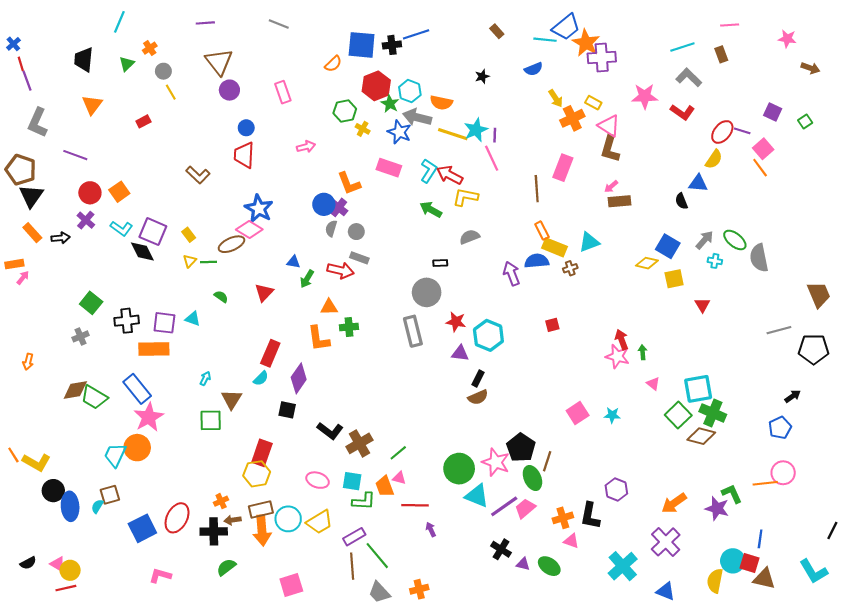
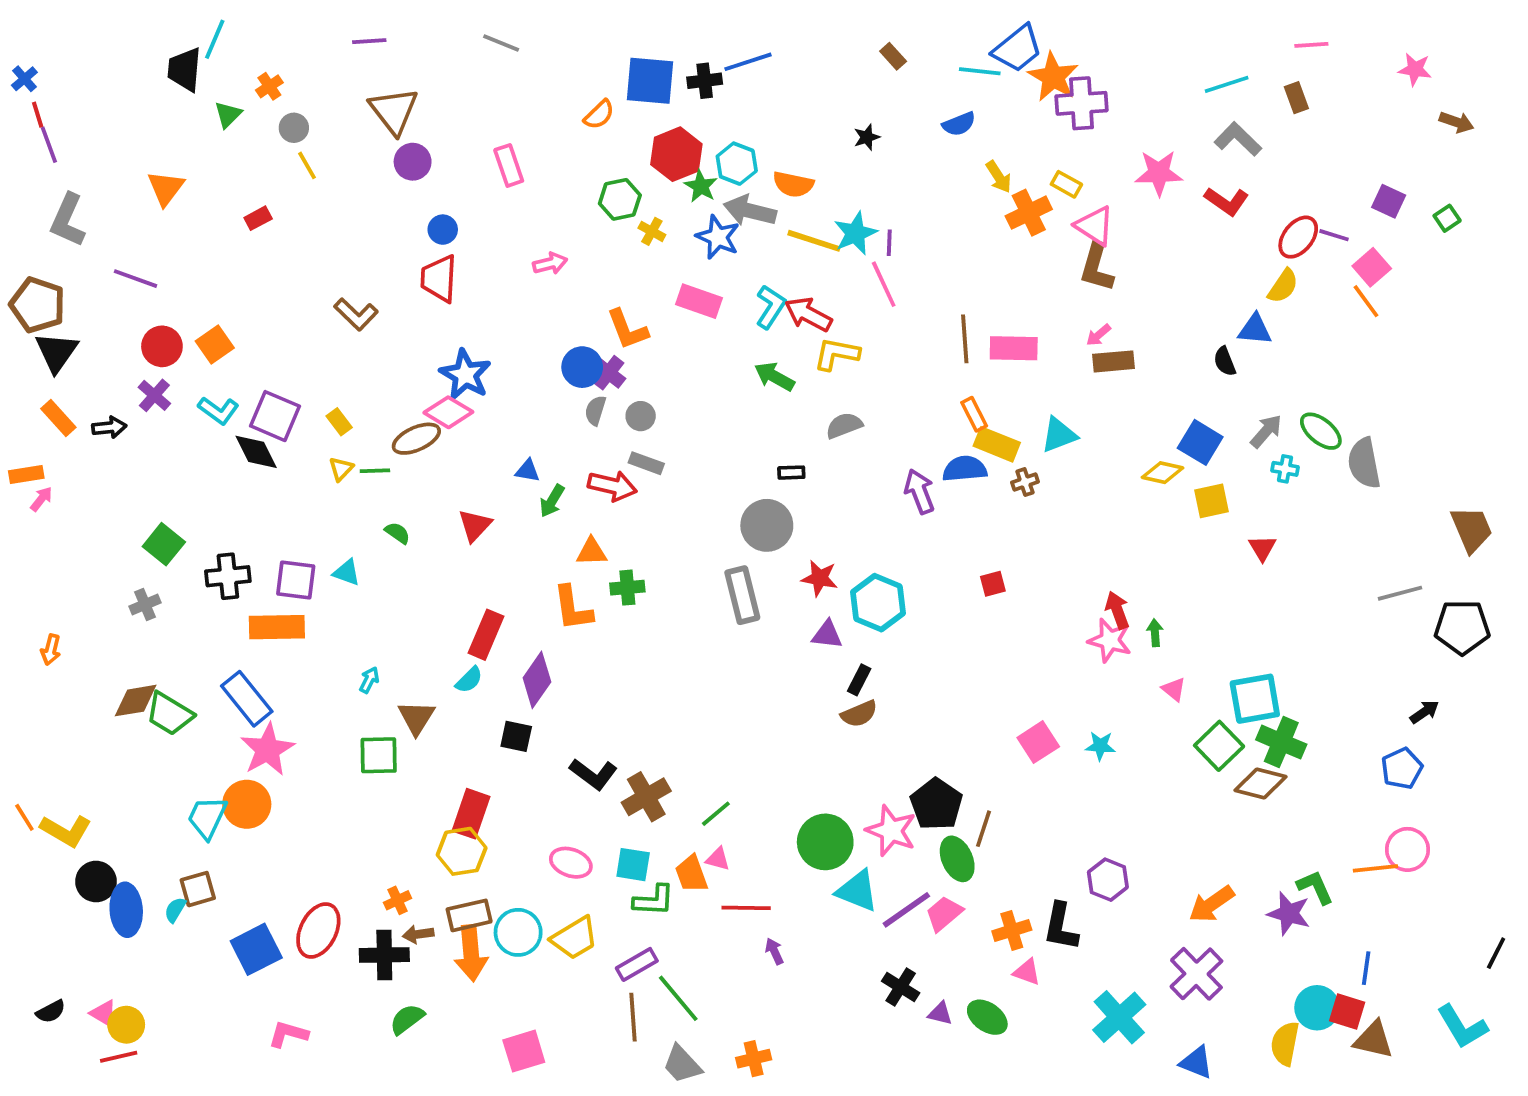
black trapezoid: (84, 60) -> (185, 69), moved
pink rectangle: (563, 168) -> (1014, 348), moved, turned 70

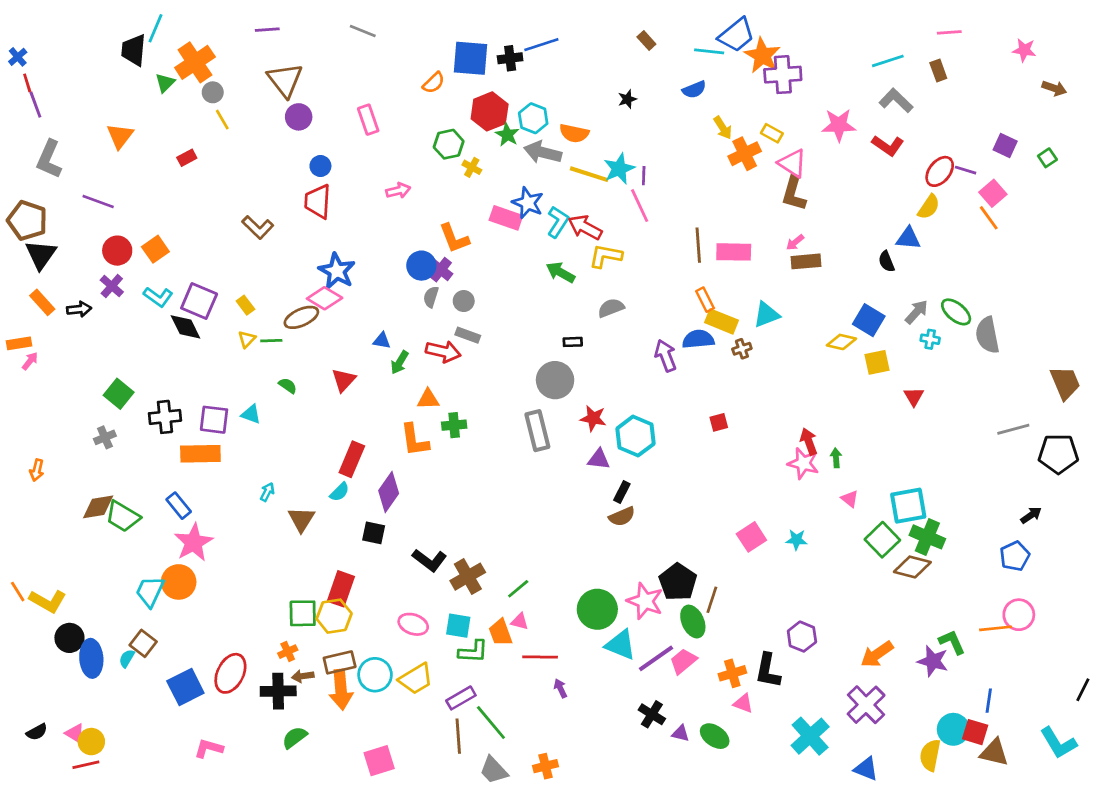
orange cross: (269, 86) -> (195, 62), size x2.0
blue star: (718, 237) -> (528, 203), moved
blue rectangle: (247, 699) -> (179, 506), size x0.7
green square: (379, 755) -> (303, 613), moved
brown square: (198, 889) -> (143, 643), turned -36

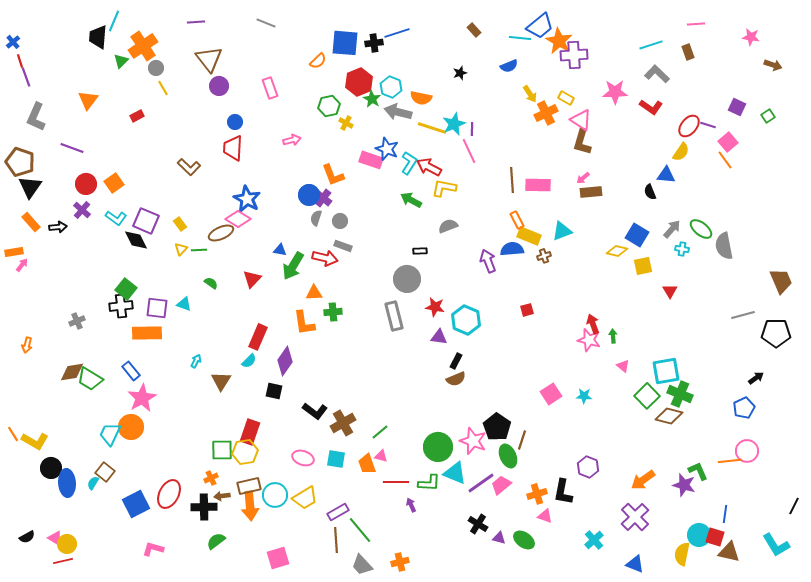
green arrow: (400, 362) -> (293, 266), size x1.6
green square: (119, 394) -> (126, 289), moved
green L-shape: (473, 652) -> (429, 483), moved
cyan cross: (810, 736) -> (594, 540), size x0.7

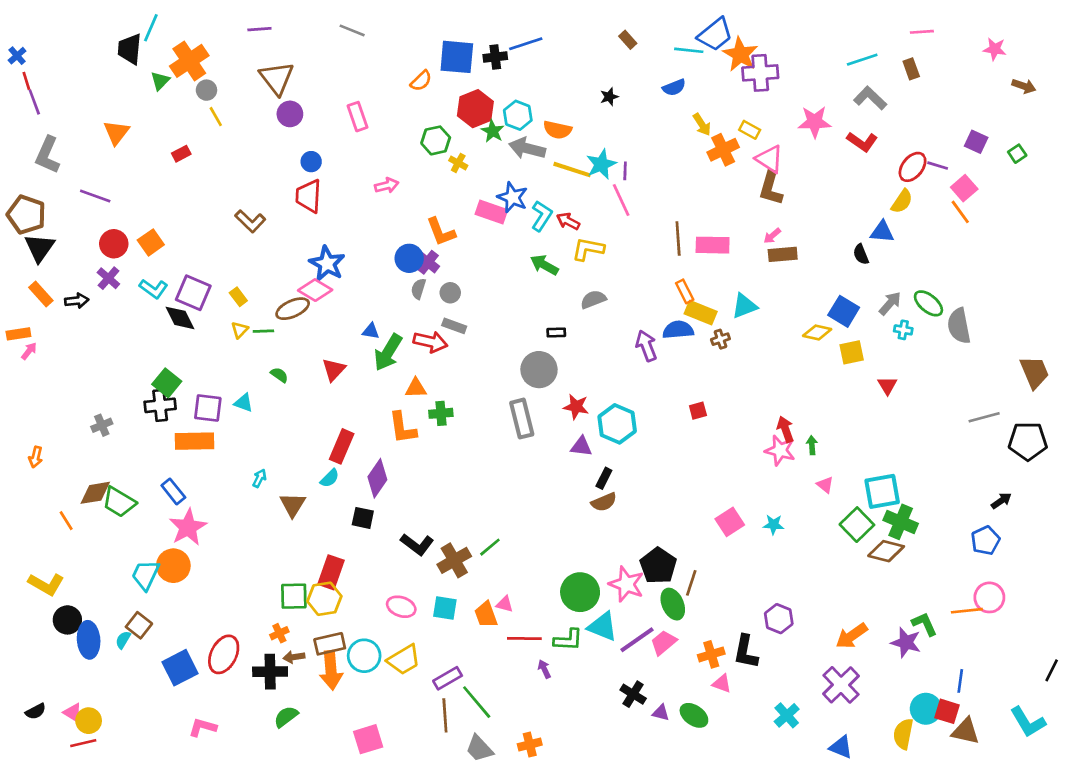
red arrow: (429, 167) -> (568, 221), size x0.7
green line: (380, 432) -> (490, 547), moved
orange line: (13, 434) -> (66, 521), moved

